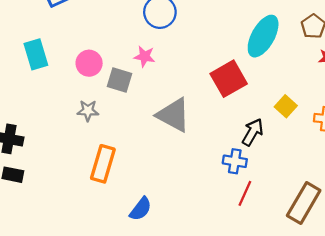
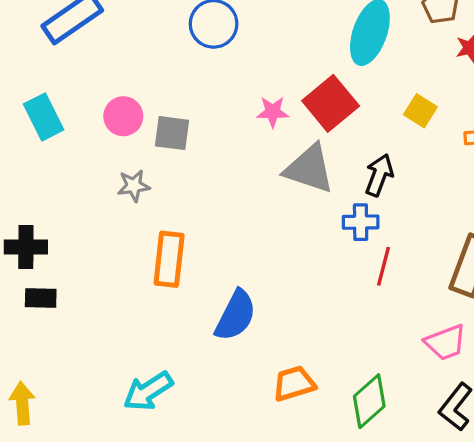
pink star: (144, 56) -> (273, 112), moved
yellow square: (286, 106) -> (420, 111), moved
gray triangle: (173, 115) -> (309, 169), moved
blue semicircle: (141, 209) -> (236, 316), size x1.4

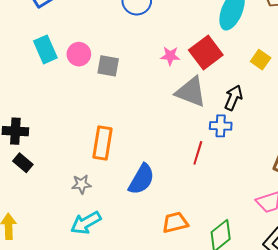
cyan rectangle: (44, 117) -> (45, 49), moved
gray star: (134, 186) -> (81, 184), moved
red line: (383, 266) -> (198, 153), moved
black rectangle: (41, 298) -> (23, 163), turned 36

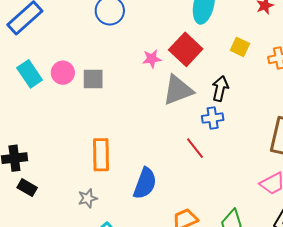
gray triangle: (191, 92) -> (178, 90), turned -32
red line: (198, 153) -> (195, 148), turned -45

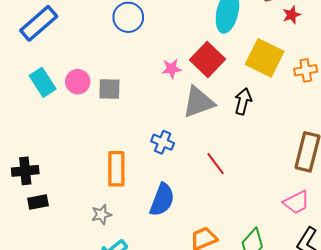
yellow square: (240, 47) -> (265, 58), size x1.8
blue cross: (213, 118) -> (163, 142), moved, turned 30
black rectangle: (27, 188) -> (38, 202), turned -42

